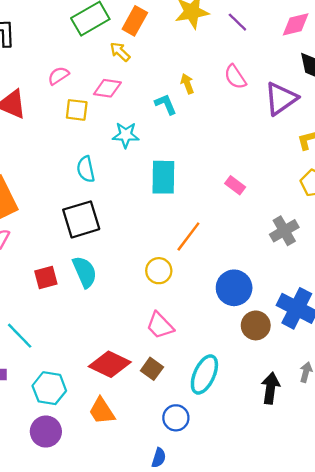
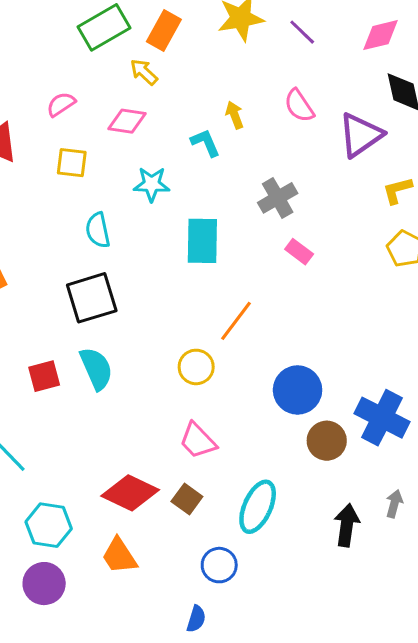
yellow square: (77, 110) -> (72, 163), moved
gray cross: (284, 231) -> (278, 198), moved

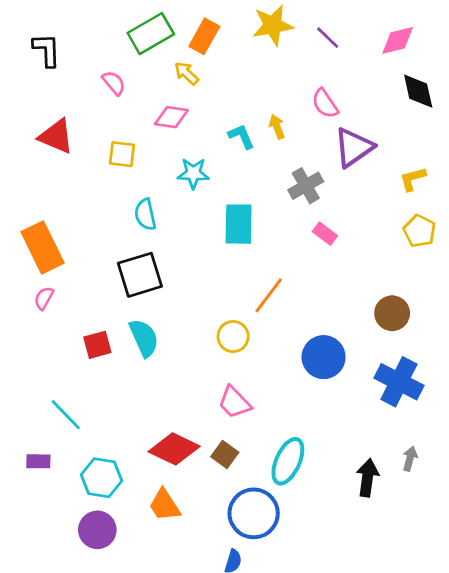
pink semicircle: (61, 104) -> (114, 83), moved, turned 84
yellow arrow: (235, 115) -> (277, 127), moved
purple triangle: (361, 135) -> (354, 147), moved
brown circle: (327, 441) -> (392, 313), moved
blue circle: (219, 565) -> (254, 513), size x1.6

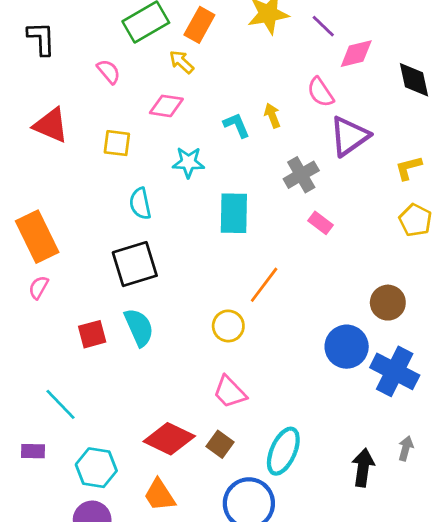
pink diamond: (398, 40) -> (356, 54), moved
blue circle: (324, 357) -> (347, 347), moved

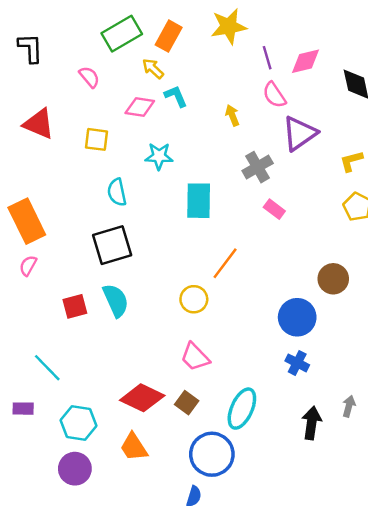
purple line: (323, 26) -> (267, 58), moved, turned 30
cyan L-shape: (237, 125) -> (176, 96), moved
blue cross: (395, 371) -> (297, 363), moved, size x0.6

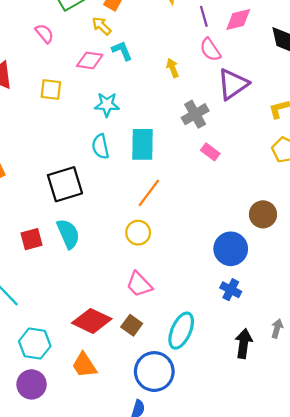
cyan semicircle: (117, 192) -> (100, 147), moved
orange line: (225, 263) -> (149, 193), moved

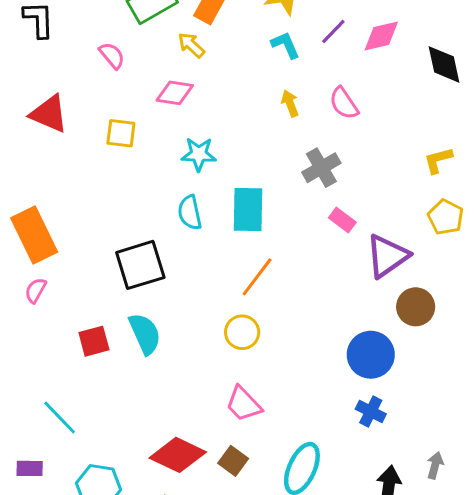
purple line: (204, 16) -> (333, 32), turned 60
pink semicircle: (210, 50) -> (344, 103), moved
cyan L-shape: (122, 51) -> (285, 45), moved
purple triangle: (233, 84) -> (387, 256), moved

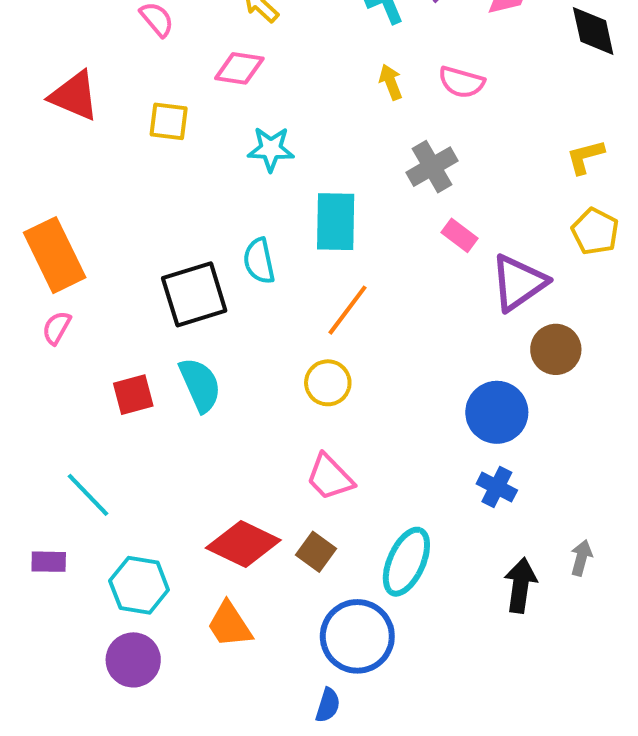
pink semicircle: (344, 103) -> (461, 82), turned -40
cyan semicircle: (190, 213) -> (259, 261), moved

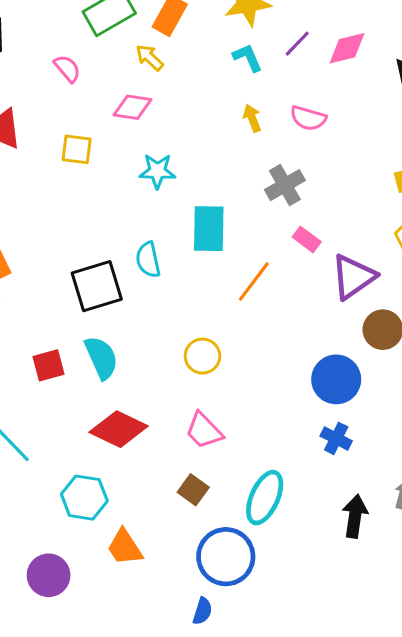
orange line: (347, 310) -> (254, 281), moved
red diamond: (243, 544) -> (119, 429), moved
cyan hexagon: (139, 585) -> (84, 498), moved

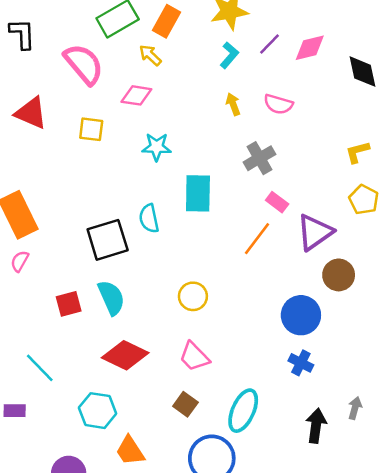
cyan L-shape: (248, 58) -> (229, 55), turned 64
pink semicircle: (67, 68) -> (84, 64), size x1.8
orange line: (254, 281) -> (257, 239), moved

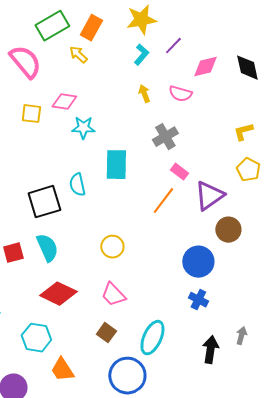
pink diamond: (310, 48) -> (205, 67), moved
pink diamond: (136, 95) -> (64, 102), moved

